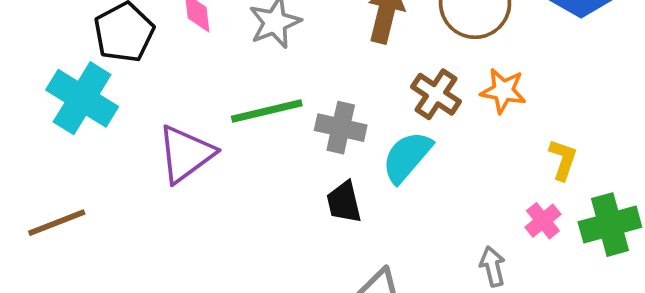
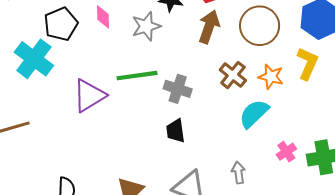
cyan semicircle: (407, 157) -> (254, 114), moved
yellow L-shape: (563, 160) -> (307, 64), moved, size x1.4
gray arrow: (493, 266) -> (238, 173), moved

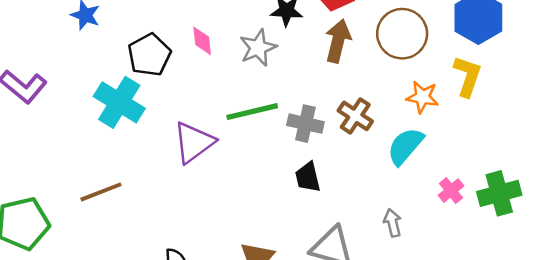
brown cross: (233, 75) -> (355, 116), moved

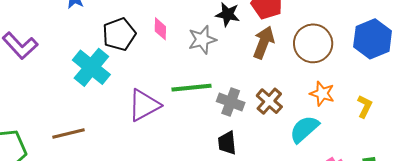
yellow L-shape: (467, 76) -> (365, 106), moved, size x0.7

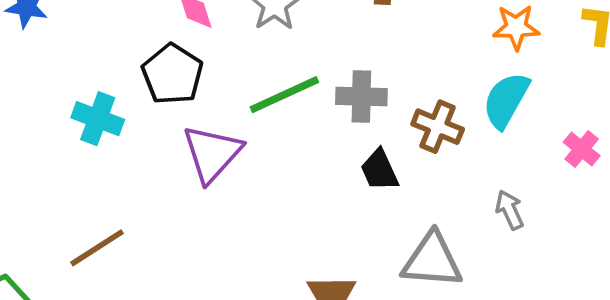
black pentagon: (119, 34) -> (172, 74), moved
cyan cross: (91, 67) -> (98, 119), size x0.7
brown cross: (269, 101) -> (438, 127), moved

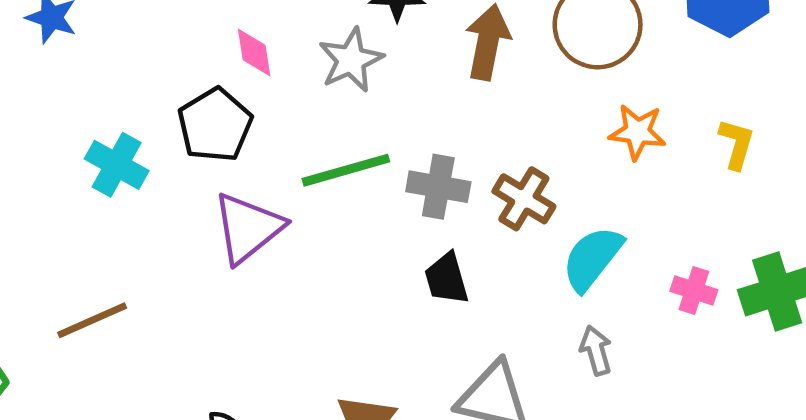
cyan semicircle: (506, 100) -> (592, 258), moved
brown cross: (438, 127) -> (524, 199), moved
pink cross: (582, 149) -> (694, 291), turned -30

